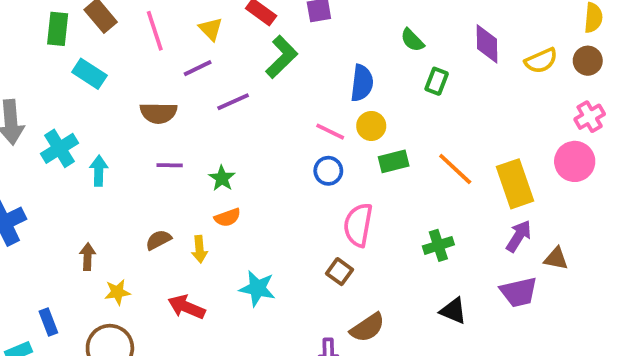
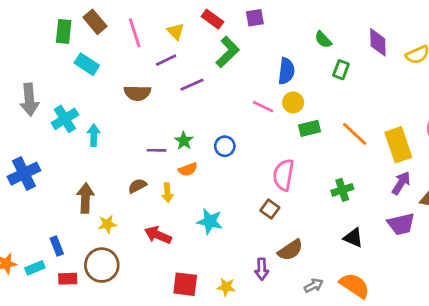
purple line: (170, 165) -> (156, 150), moved
blue circle: (328, 171) -> (225, 146), moved
brown arrow: (88, 257) -> (85, 198), size x1.5

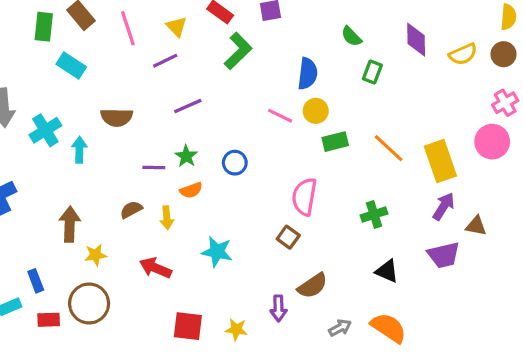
purple line: (192, 85) -> (188, 106), moved
brown semicircle: (137, 93) -> (117, 117), moved

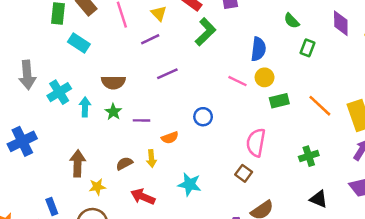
green star: (186, 156) -> (113, 112), moved
brown semicircle: (131, 210) -> (124, 163), moved

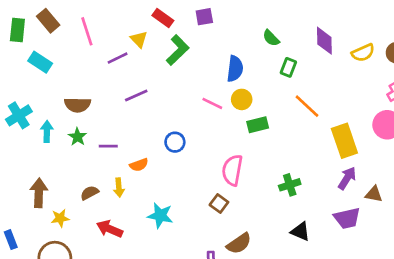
yellow triangle: (159, 13) -> (139, 39), moved
orange line: (320, 106) -> (307, 106), moved

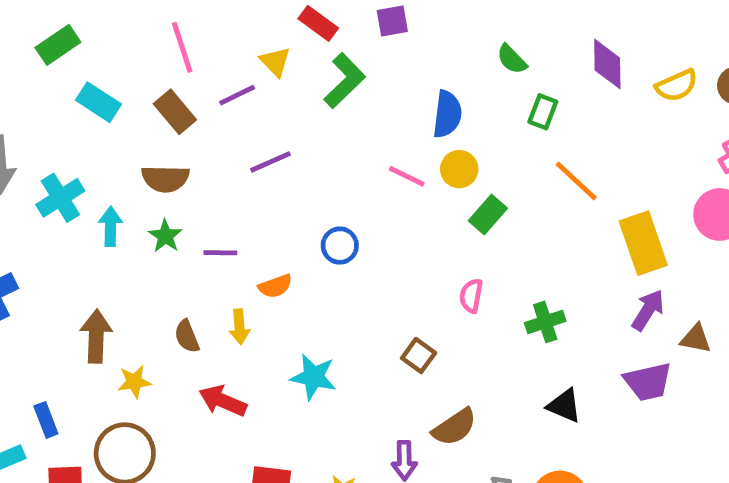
brown rectangle: (48, 21) -> (175, 112), moved
green rectangle: (17, 30) -> (58, 45), turned 50
green rectangle: (258, 125) -> (488, 214), turned -35
pink semicircle: (232, 170) -> (471, 296), moved, size x0.6
brown semicircle: (90, 193) -> (187, 336), turned -84

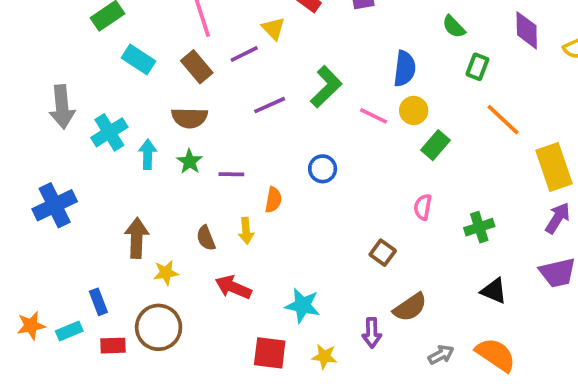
green L-shape: (345, 81) -> (326, 87), moved
orange semicircle: (275, 286) -> (273, 200), turned -60
cyan star: (313, 377) -> (303, 305), moved

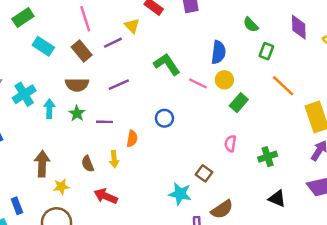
green L-shape: (326, 87) -> (167, 64), turned -80
purple line: (270, 105) -> (119, 85), moved
cyan star: (303, 305) -> (180, 194), moved

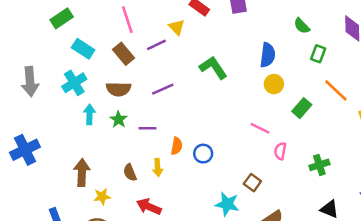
pink line: (198, 83) -> (260, 128), moved
cyan cross: (24, 94) -> (74, 83), moved
green rectangle: (239, 103) -> (302, 108), moved
blue circle: (164, 118) -> (203, 154), moved

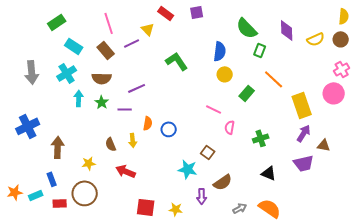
green semicircle: (302, 26) -> (247, 28), size x1.6
purple line: (163, 89) -> (137, 88), moved
brown arrow: (82, 173) -> (58, 147), moved

